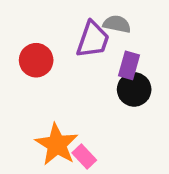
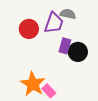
red circle: (36, 60) -> (29, 29), moved
purple rectangle: (129, 65) -> (65, 46), moved

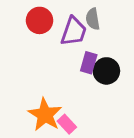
gray semicircle: (68, 14) -> (93, 19), turned -112
red circle: (29, 29) -> (40, 20), moved

